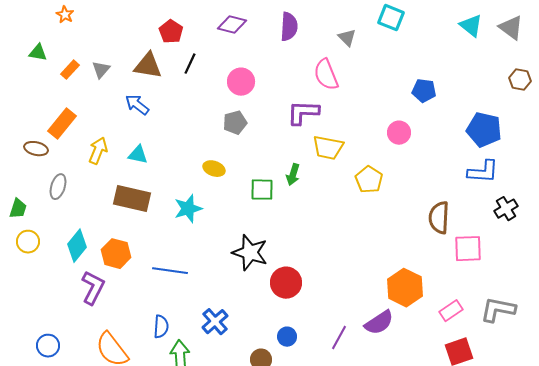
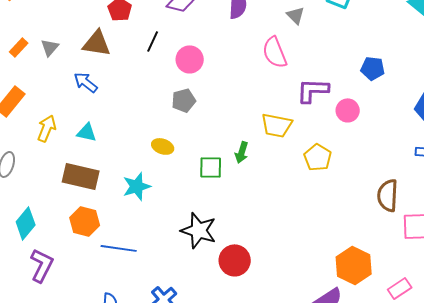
black line: (190, 64) -> (153, 41), moved
purple L-shape: (303, 113) -> (313, 90), moved
orange hexagon: (116, 254) -> (85, 221), moved

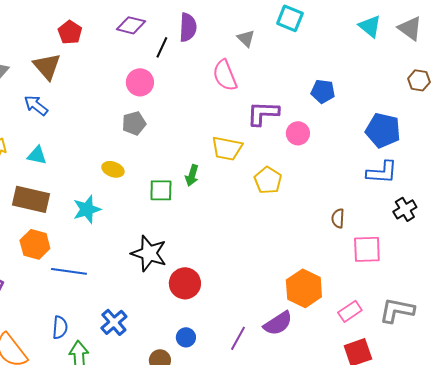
black line: (153, 41) -> (162, 47), moved
brown triangle: (97, 43) -> (47, 66), turned 40
brown semicircle: (388, 195) -> (338, 218), size x0.6

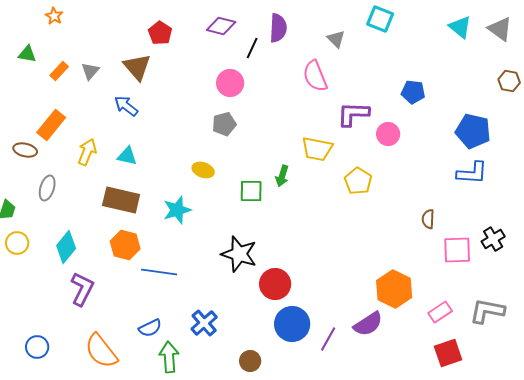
black cross: (405, 209) -> (493, 239), moved
blue semicircle: (60, 327) -> (150, 328), turned 60
blue circle: (186, 337) -> (292, 324), moved, size x1.8

